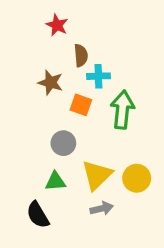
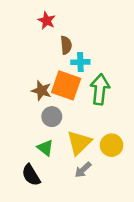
brown star: (51, 83) -> (41, 91), moved
orange square: (81, 105) -> (66, 85), size x1.6
green triangle: (55, 181) -> (45, 148), turned 42
gray arrow: (102, 209) -> (83, 170), turned 150

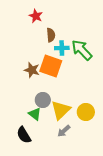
green arrow: (100, 89) -> (82, 50), moved, turned -50
gray circle: (52, 117) -> (43, 100), moved

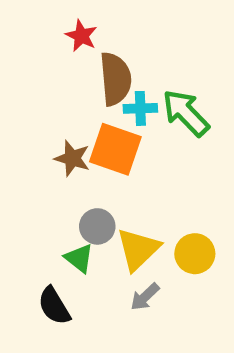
brown semicircle: (51, 35) -> (115, 79), size x1.6

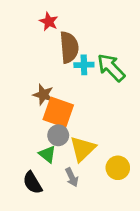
orange square: (115, 149) -> (58, 112), moved
yellow circle: (195, 254) -> (118, 168), moved
gray arrow: (145, 297) -> (72, 177), moved, turned -72

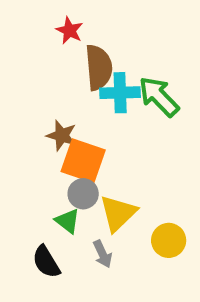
cyan cross: (84, 65) -> (120, 93), size x1.4

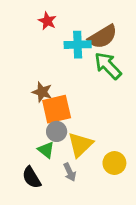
brown semicircle: (99, 67) -> (103, 37), moved, turned 64
cyan cross: (120, 93) -> (78, 45), moved
orange square: (83, 161) -> (57, 109), turned -32

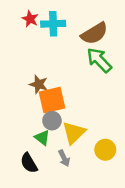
red star: (47, 21) -> (30, 19), moved
cyan cross: (78, 45) -> (53, 24), moved

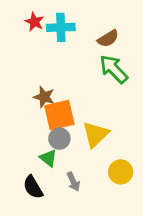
brown semicircle: (94, 33) -> (108, 39), size x0.7
yellow triangle: (74, 133) -> (96, 134), moved

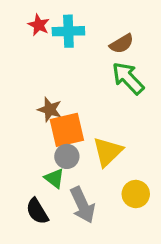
gray arrow: (73, 182) -> (83, 205), size x1.6

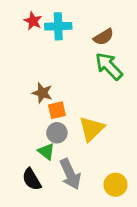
orange square: (67, 130) -> (57, 110), size x0.6
yellow circle: (136, 194) -> (116, 185), moved

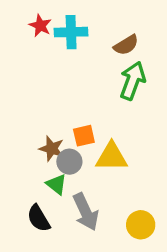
green arrow: (109, 66) -> (133, 81), turned 64
brown star: (42, 93) -> (52, 149), moved
orange square: (57, 110) -> (84, 136), moved
yellow triangle: (92, 129) -> (112, 157), turned 44

